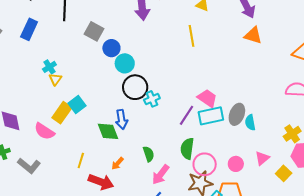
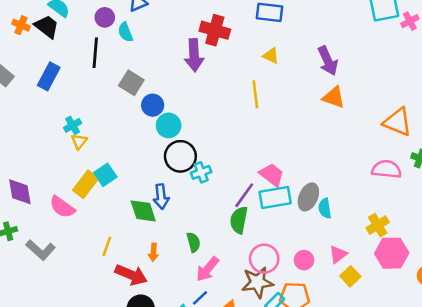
green semicircle: (187, 149) -> (239, 220), moved
orange arrow: (118, 163) -> (153, 252), turned -40
yellow square: (284, 173) -> (350, 276), moved

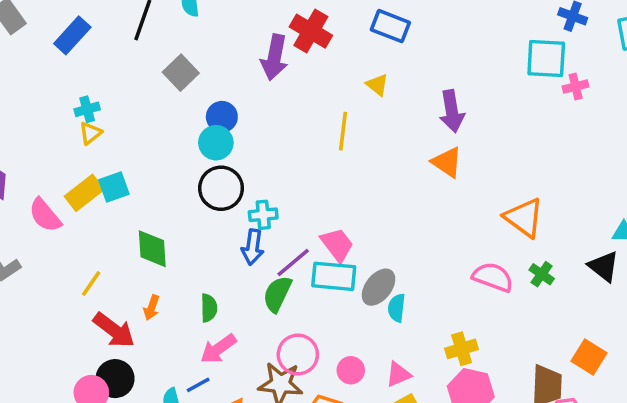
blue circle: (153, 105) -> (222, 117), moved
cyan cross: (201, 172) -> (263, 215), moved
blue arrow: (161, 197) -> (253, 247), moved

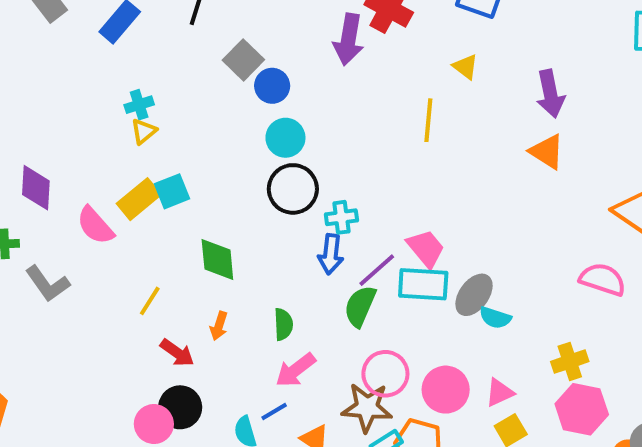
blue circle: (222, 117) -> (272, 86), moved
cyan semicircle: (397, 308) -> (495, 318), turned -76
red arrow: (114, 330) -> (177, 353), size x0.7
pink circle: (351, 370) -> (446, 390), size x1.5

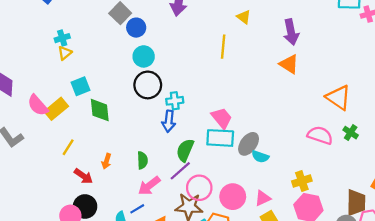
yellow rectangle: (139, 199) -> (56, 109), moved
green diamond: (217, 259) -> (100, 110), moved
purple line: (377, 270) -> (180, 171), moved

